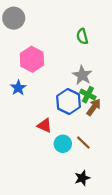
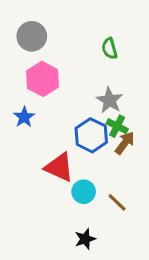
gray circle: (14, 18) -> (32, 36), moved
red triangle: (45, 125) -> (59, 167), size x1.5
brown line: (83, 143) -> (117, 202), moved
black star: (82, 178) -> (85, 239), moved

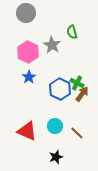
gray circle: (32, 36) -> (26, 13), moved
gray star: (109, 100) -> (52, 45), moved
blue star: (24, 117) -> (29, 77), moved
red triangle: (59, 167) -> (27, 131), moved

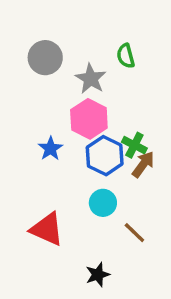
gray circle: (26, 13) -> (45, 58), moved
pink hexagon: (28, 52) -> (89, 119), moved
blue star: (29, 77) -> (50, 149), moved
cyan circle: (55, 126) -> (103, 203), moved

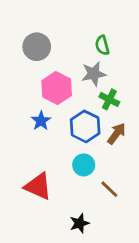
gray star: (91, 79) -> (94, 74), moved, turned 30
pink hexagon: (89, 119) -> (57, 88), moved
green cross: (134, 145) -> (109, 99), moved

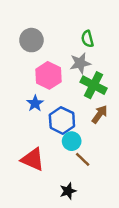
green cross: (109, 99) -> (94, 85), size x1.5
blue hexagon: (85, 126) -> (62, 120), moved
brown line: (109, 189) -> (83, 159), moved

